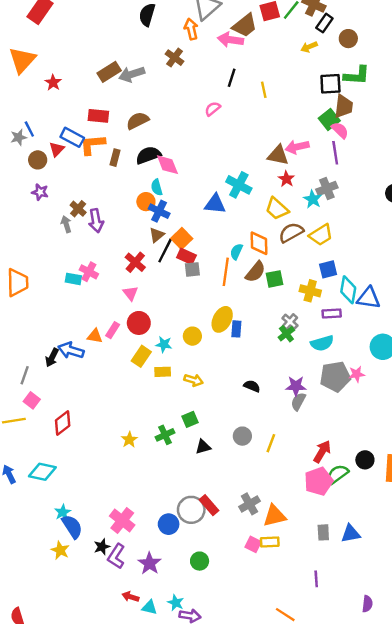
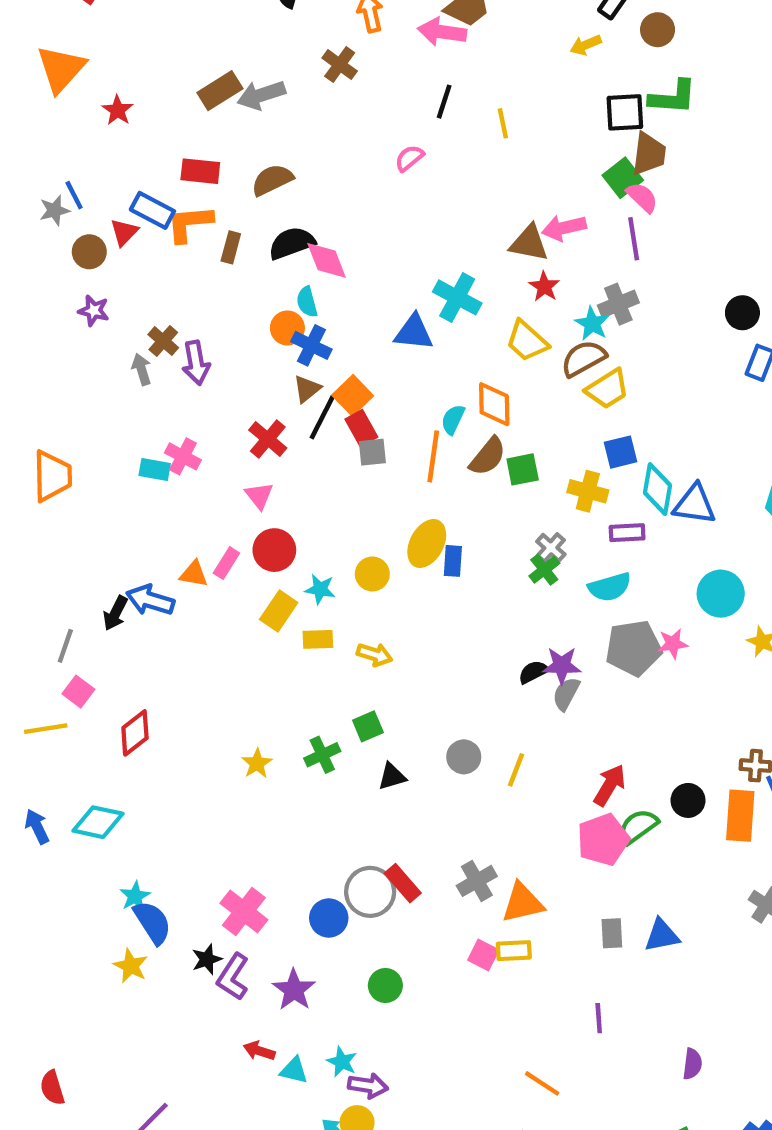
brown semicircle: (291, 233) -> (583, 358), moved
red rectangle: (186, 256) -> (361, 428), turned 36
black semicircle: (252, 386) -> (533, 672), moved, turned -49

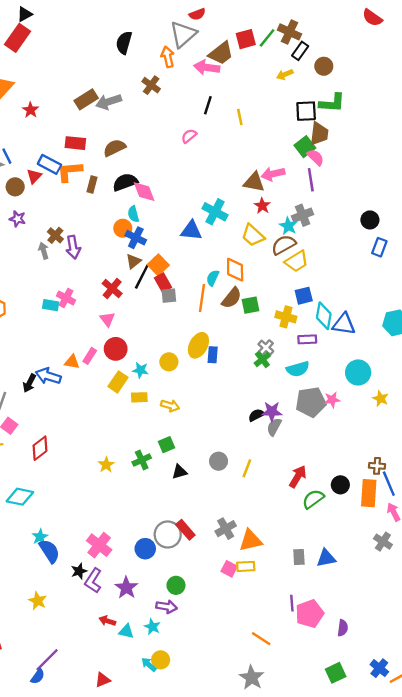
pink pentagon: (603, 840) -> (310, 614), moved
yellow star: (131, 966) -> (38, 601), moved
purple arrow: (368, 1086) -> (167, 607), moved

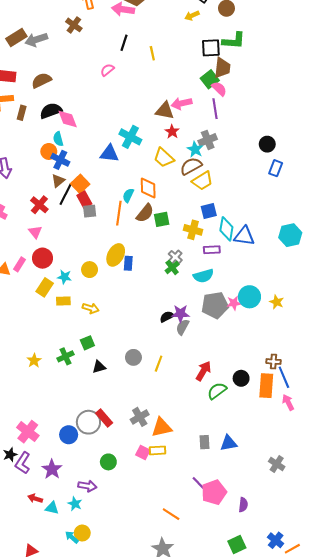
cyan circle: (358, 372) -> (249, 297), moved
gray cross: (383, 542) -> (277, 464), moved
green circle: (176, 585) -> (108, 462), moved
purple line: (292, 603) -> (198, 483), turned -40

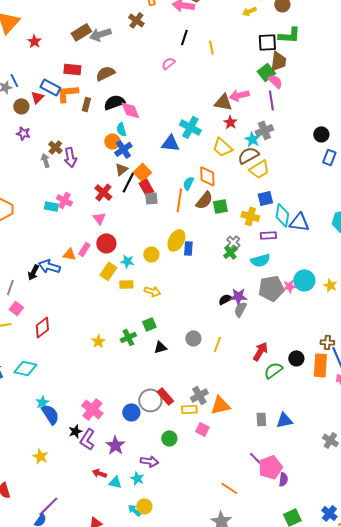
blue cross: (60, 160) -> (123, 149), turned 30
yellow rectangle: (157, 450) -> (189, 409), moved
purple semicircle: (243, 505) -> (283, 479), moved

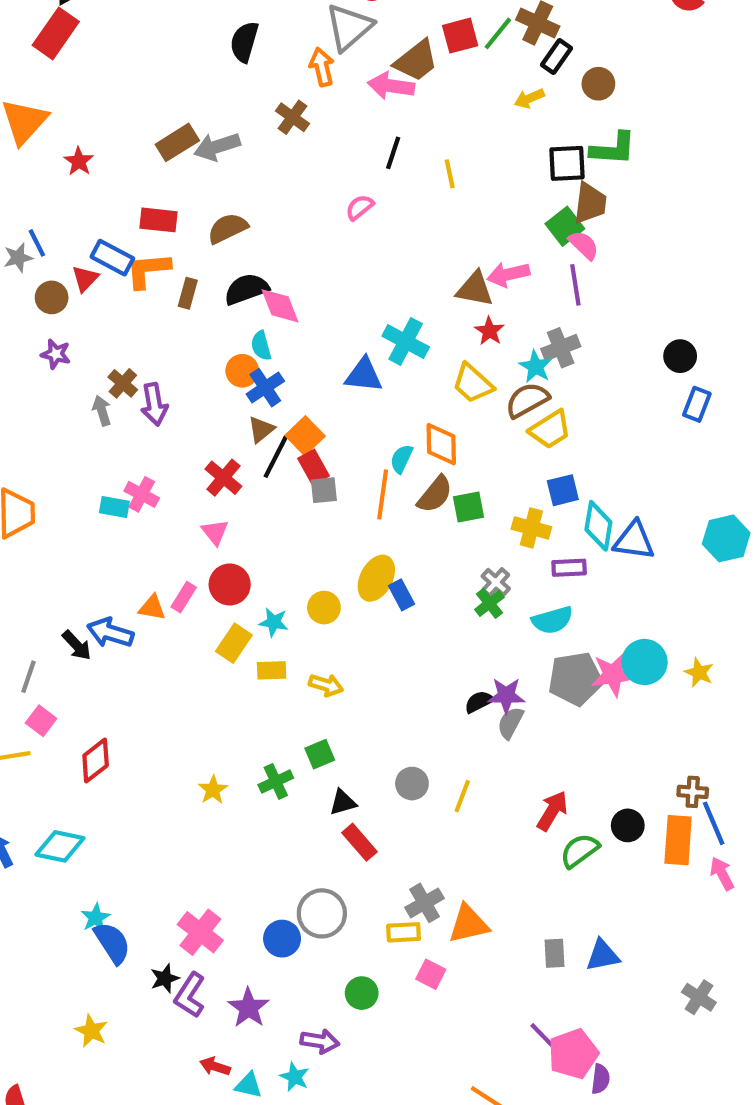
blue rectangle: (188, 248) -> (401, 595), turned -32
black arrow: (33, 272) -> (77, 645), turned -70
pink star: (289, 286) -> (613, 675), size x1.5
red rectangle: (165, 396) -> (360, 842), moved

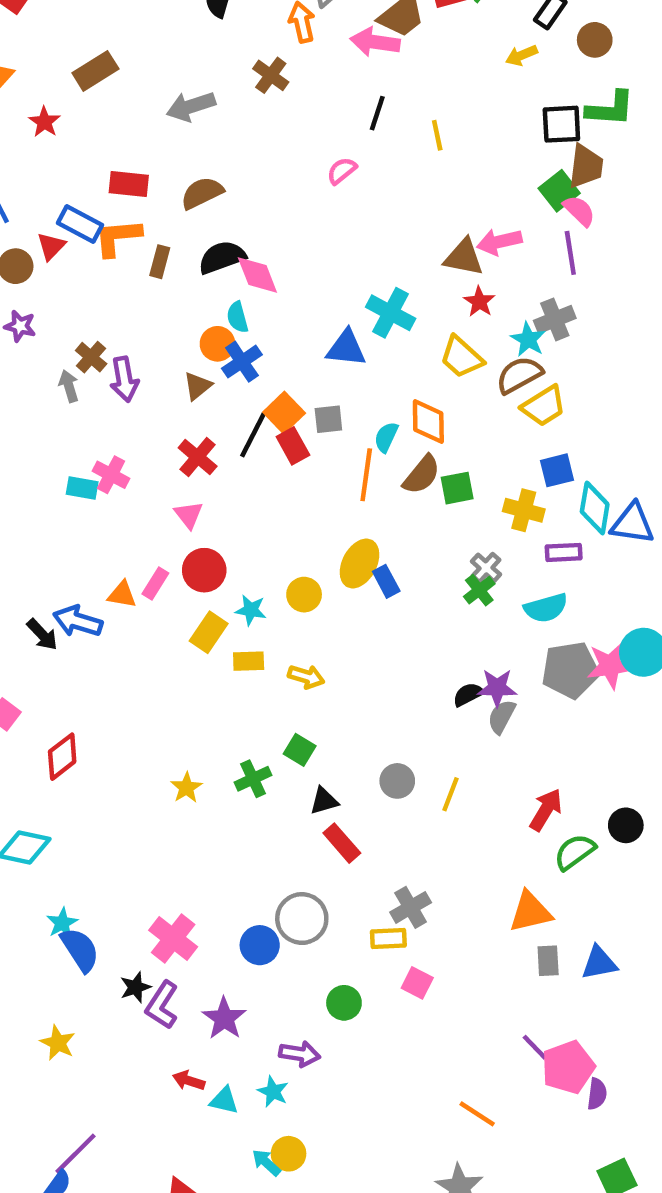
brown rectangle: (177, 142) -> (95, 71), moved
brown triangle: (261, 429) -> (198, 386), moved
gray square: (324, 490) -> (328, 419), moved
green square: (320, 754) -> (300, 750), turned -36
orange triangle: (469, 924) -> (530, 912), moved

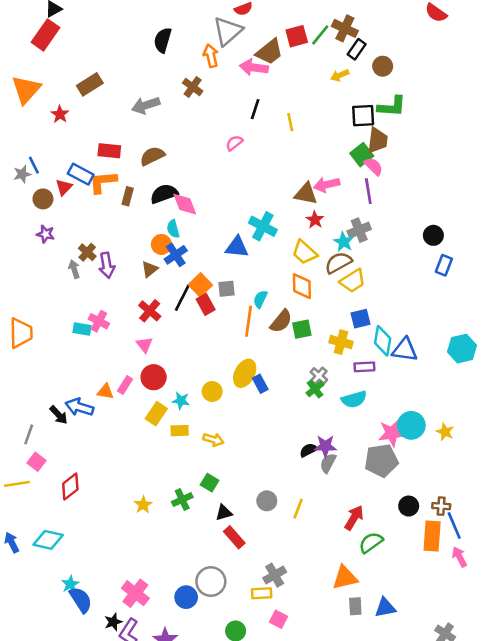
orange diamond: (428, 421) -> (302, 286), moved
gray pentagon: (570, 670) -> (381, 460), moved
black circle: (626, 825) -> (409, 506), moved

